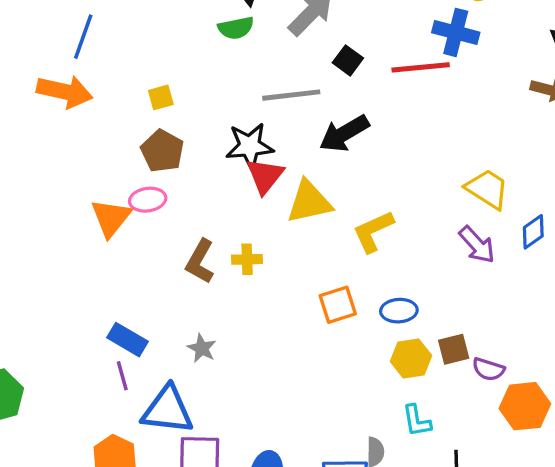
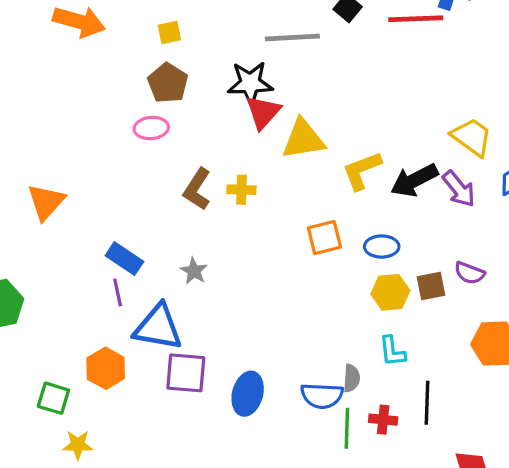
black arrow: (344, 133) -> (414, 180), moved
orange triangle: (111, 218) -> (46, 202), moved
purple semicircle: (488, 369) -> (470, 273), moved

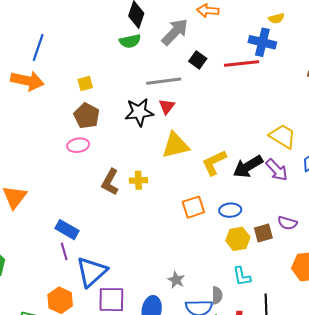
red triangle: (263, 112) -> (167, 106), moved, size x0.7
gray star: (194, 271) -> (176, 280), moved
blue triangle: (158, 327) -> (92, 272), turned -48

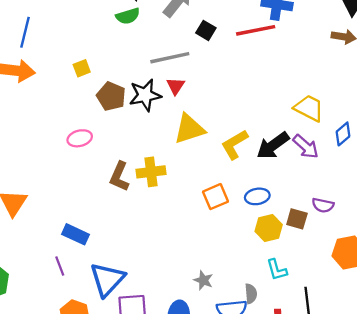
brown pentagon: (87, 116) -> (111, 96), moved
yellow cross: (138, 180) -> (151, 172), size x1.4
brown square: (263, 233) -> (297, 219), turned 36
purple line: (64, 251) -> (60, 266), moved

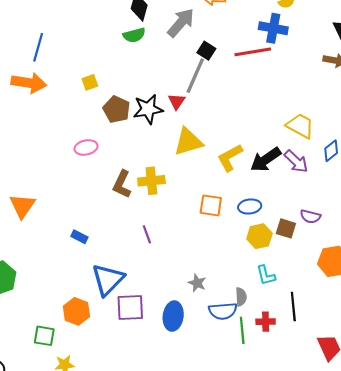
gray line: (170, 58) -> (195, 76), moved, turned -56
orange square: (215, 197) -> (211, 205), turned 30
blue rectangle: (75, 234) -> (79, 237), size x0.7
purple line: (60, 266) -> (147, 234), moved

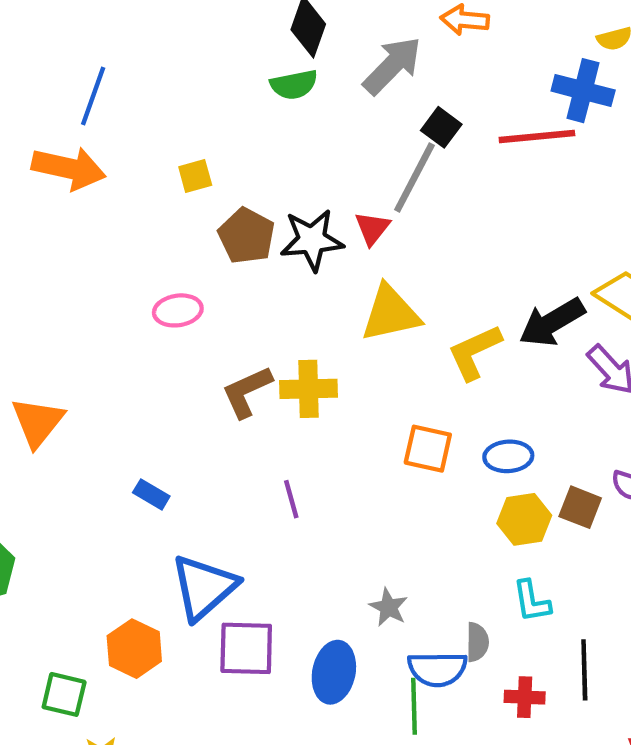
black arrow: (266, 160) -> (552, 322), moved
brown L-shape: (122, 184) -> (247, 392), turned 36
green line: (242, 330) -> (414, 706), moved

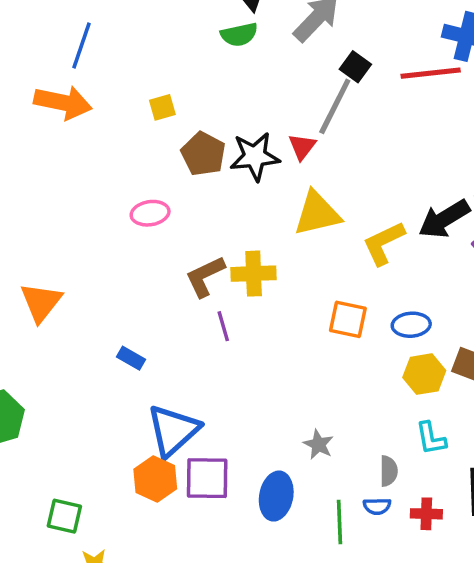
purple line: (291, 499) -> (223, 326), moved
orange hexagon: (134, 649) -> (155, 479), moved
blue semicircle: (437, 669) -> (377, 506), moved, size x0.6

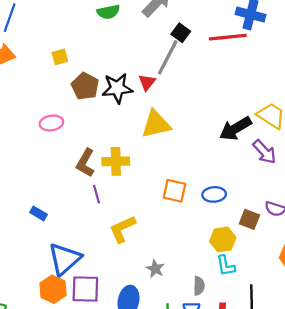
yellow L-shape: (384, 243) -> (122, 229), moved
brown L-shape: (205, 276) -> (85, 163), turned -36
yellow hexagon: (424, 374) -> (223, 239), moved

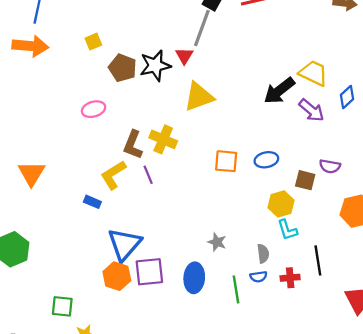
yellow cross: (116, 161) -> (163, 139), turned 32
yellow L-shape: (122, 229) -> (113, 175), moved

